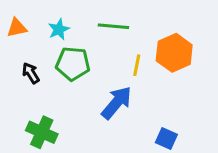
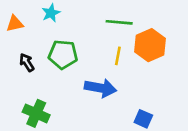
green line: (113, 26) -> (119, 22), moved
cyan star: (59, 29) -> (51, 13), moved
blue arrow: (117, 103) -> (100, 88), turned 60

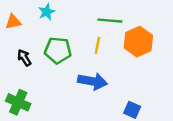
yellow line: (118, 56) -> (97, 45), moved
green cross: (36, 113) -> (18, 102), moved

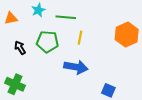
green line: (110, 21) -> (66, 17), moved
orange hexagon: (138, 42) -> (127, 35), moved

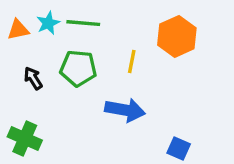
cyan star: (38, 10) -> (48, 23), moved
green line: (66, 17) -> (83, 23), moved
orange hexagon: (127, 35) -> (177, 36), moved

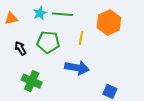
cyan star: (48, 23) -> (40, 13), moved
green line: (83, 23) -> (63, 14), moved
green cross: (25, 138) -> (32, 81), moved

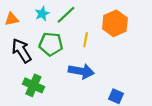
green line: (63, 14) -> (66, 15), turned -48
black arrow: (20, 48) -> (21, 51), size x1.6

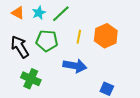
orange triangle: (12, 19) -> (18, 13), moved, turned 40
orange hexagon: (115, 23) -> (106, 36), moved

